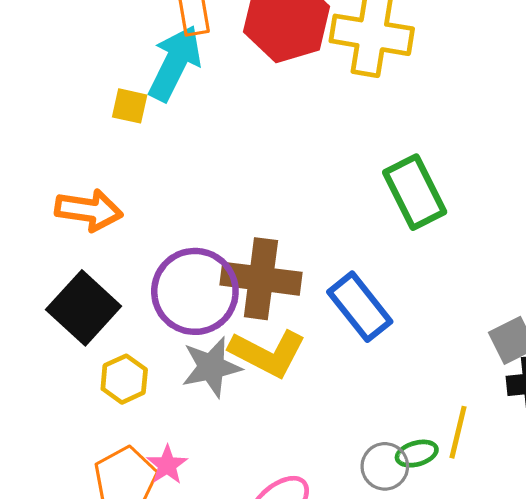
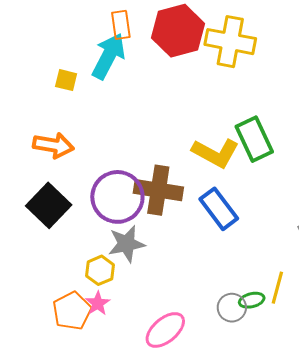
yellow square: (130, 106) -> (66, 80), moved
yellow L-shape: (268, 353) -> (216, 153), moved
yellow hexagon: (124, 379) -> (100, 270), moved

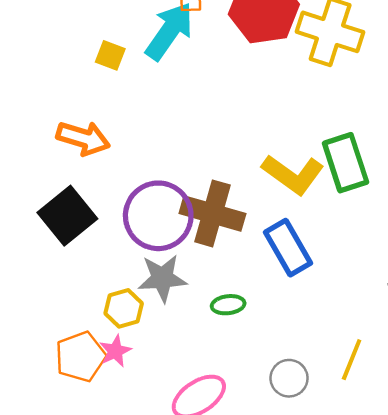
green ellipse: (252, 300) -> (228, 305), moved

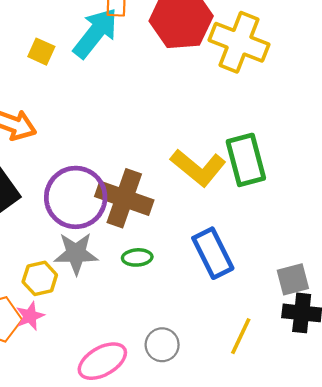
blue rectangle: (288, 248) -> (213, 253), moved
green ellipse: (228, 305) -> (137, 257), moved
gray circle: (289, 378) -> (162, 345), moved

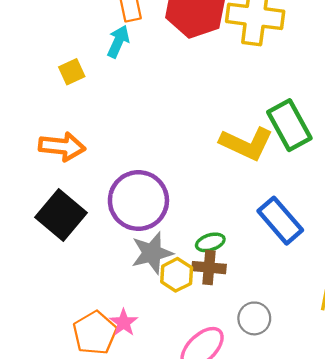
cyan arrow: (95, 33) -> (118, 42), size x0.6
yellow square: (41, 52) -> (72, 72), turned -35
brown cross: (124, 198) -> (209, 268), moved, size x0.6
yellow hexagon: (40, 278) -> (177, 275), moved

